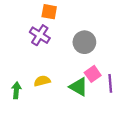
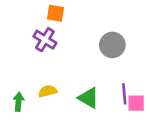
gray circle: (84, 42) -> (112, 45), moved
pink square: (93, 74) -> (136, 103), moved, turned 35

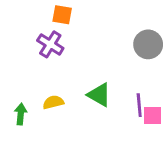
gray circle: (112, 45) -> (148, 44), moved
green triangle: (89, 98) -> (99, 95), moved

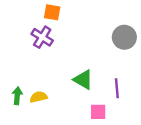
yellow semicircle: (53, 102) -> (38, 97), moved
pink square: (153, 116) -> (98, 112), moved

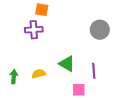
purple cross: (42, 37) -> (34, 30), turned -36
yellow semicircle: (38, 97) -> (39, 74), moved

